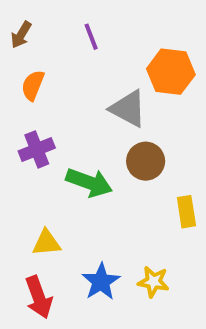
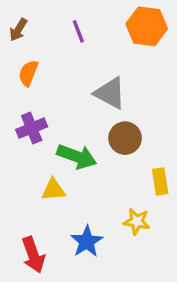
orange hexagon: (171, 72) -> (147, 26), moved
yellow triangle: (46, 243) -> (53, 190), moved
yellow star: (153, 282) -> (137, 221), moved

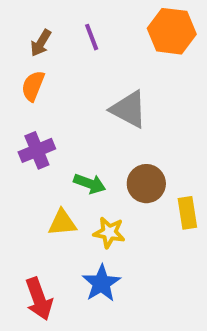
brown arrow: (18, 30) -> (41, 43), moved
brown circle: (125, 138) -> (146, 184), moved
green arrow: (77, 156) -> (90, 184), size x0.7
yellow star: (137, 221) -> (109, 232), moved

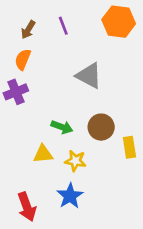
purple cross: (37, 150) -> (16, 92), moved

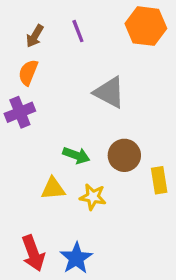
blue star: (70, 196) -> (76, 258), moved

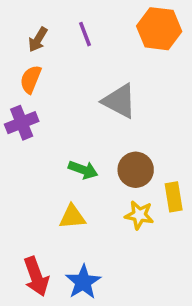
yellow triangle: (53, 188) -> (72, 217), moved
yellow star: (93, 197) -> (139, 215), moved

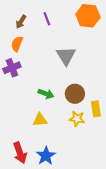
gray triangle: (119, 101) -> (66, 56), turned 30

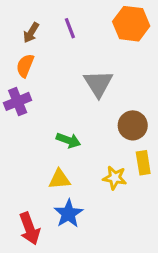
brown circle: (75, 94) -> (133, 125), moved
blue star: (46, 156) -> (68, 214), moved

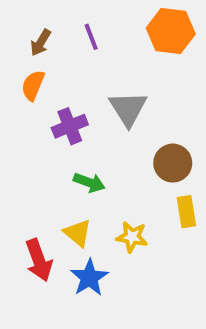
purple cross: (18, 101) -> (70, 126), moved
yellow star: (115, 178) -> (132, 237), moved
yellow triangle: (59, 179) -> (78, 233), turned 45
red arrow: (30, 229) -> (39, 260), moved

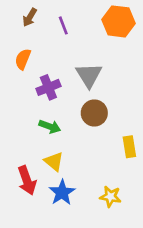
brown arrow: (41, 43) -> (30, 17), moved
brown circle: (173, 163) -> (94, 113), moved
green arrow: (89, 182) -> (50, 126), moved
yellow star: (132, 237) -> (110, 197), moved

